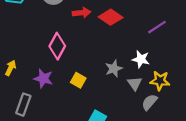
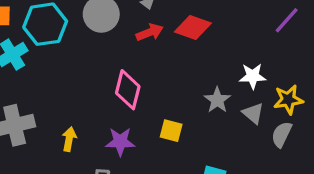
purple line: (157, 27) -> (287, 20), moved

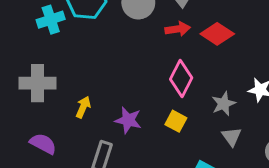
pink diamond: (128, 90) -> (181, 79), moved
gray triangle: (253, 113) -> (231, 137), moved

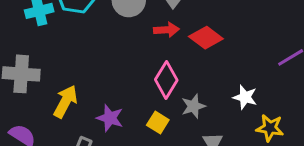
gray star: (224, 104) -> (193, 106), moved
yellow arrow: (83, 107) -> (65, 101), size x1.5

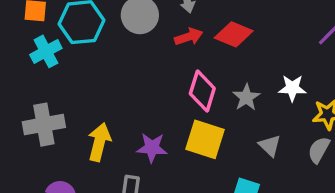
gray star: (193, 106) -> (246, 97), moved
yellow square: (158, 123) -> (205, 139), size x1.6

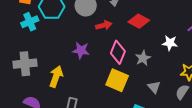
red arrow: (189, 37) -> (104, 25), moved
white star: (292, 88) -> (170, 43), moved
purple star: (152, 148) -> (81, 50), moved

